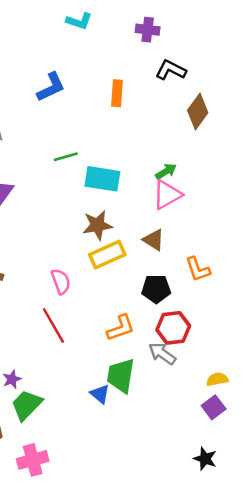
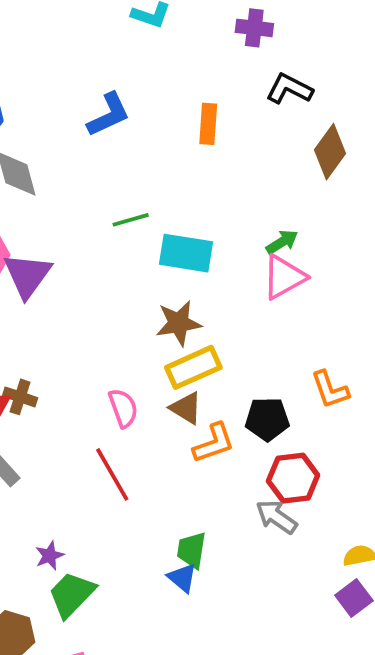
brown triangle: (154, 240) -> (186, 408), moved
orange L-shape: (121, 328) -> (214, 443), moved
green trapezoid: (121, 376) -> (192, 550), moved, size x0.7

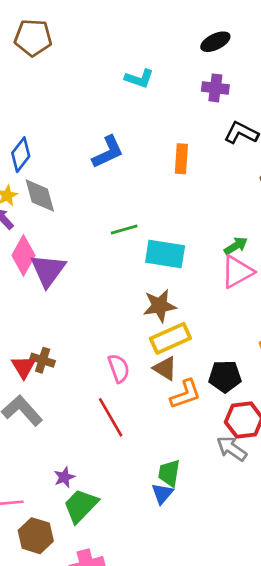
blue triangle: (182, 578) -> (162, 494), turned 30

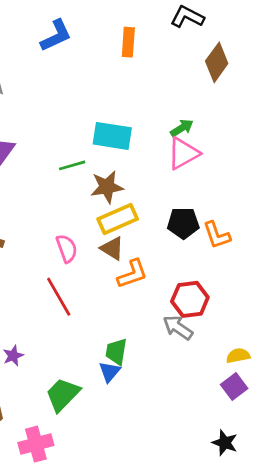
green line: (124, 230) -> (72, 165), moved
black pentagon: (225, 376) -> (183, 223), moved
green trapezoid: (81, 506) -> (63, 394), moved

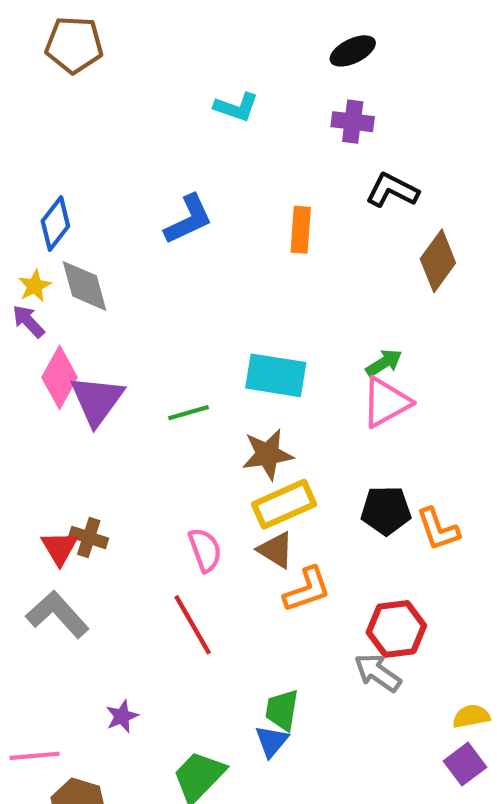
green line: (72, 165) -> (188, 413), moved

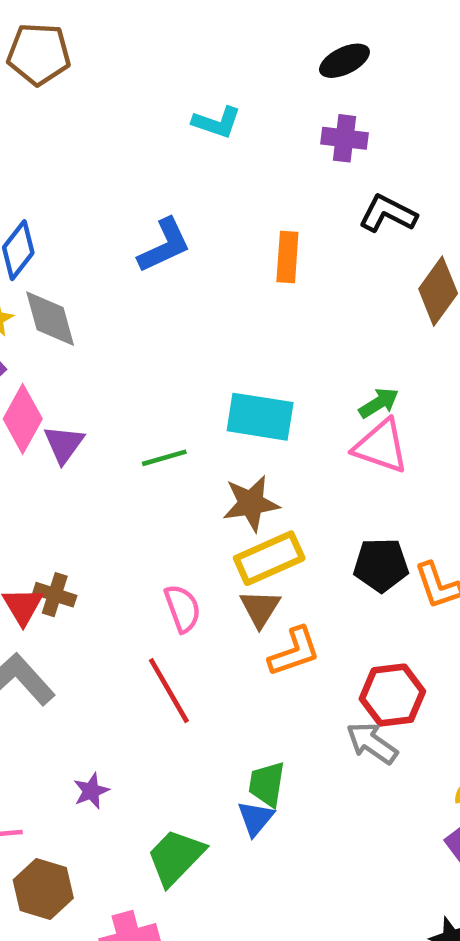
purple triangle: (97, 400) -> (64, 444), size x0.7
pink triangle: (386, 402) -> (381, 446), turned 48
brown triangle: (276, 550) -> (260, 608), turned 30

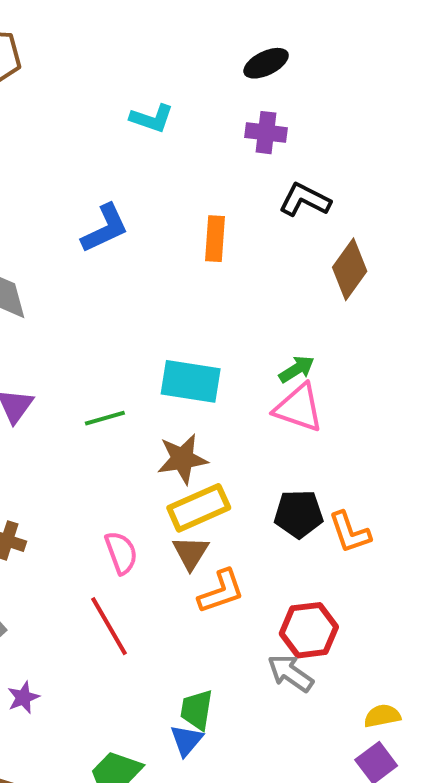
purple star: (91, 791) -> (23, 698), moved

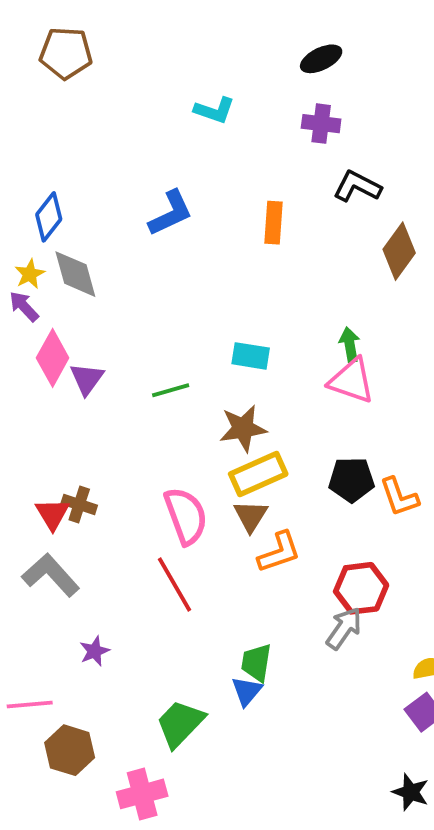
green arrow: (297, 369) -> (350, 345), turned -68
cyan rectangle: (191, 381) -> (251, 356), size x0.7
pink semicircle: (121, 553) -> (186, 516), size x1.4
gray arrow: (290, 673) -> (344, 628), turned 90

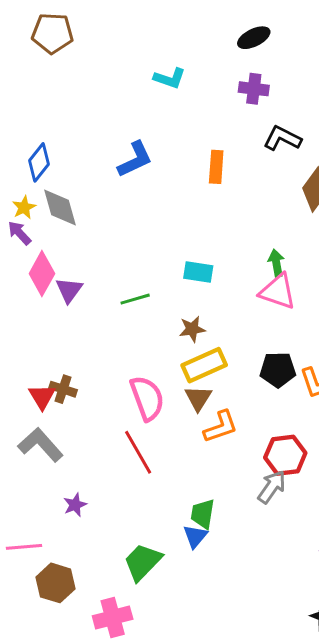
brown star: (243, 428) -> (192, 329), size x0.7

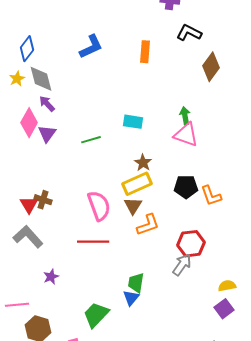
purple arrow: (19, 233) -> (47, 104), moved
brown star: (192, 329) -> (143, 163), moved, turned -30
red line: (138, 452) -> (93, 242), turned -60

